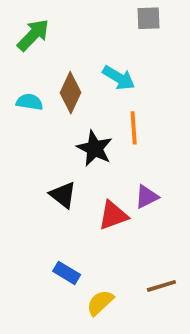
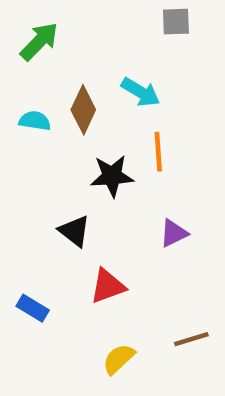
black star: (95, 148) -> (112, 176), turned -30
red triangle: (113, 215) -> (108, 286), moved
blue rectangle: (67, 273) -> (33, 308), moved

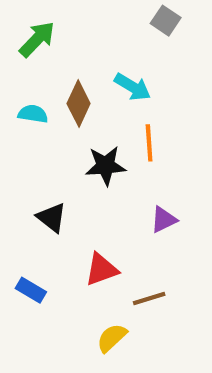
gray square: (176, 22) -> (166, 21), turned 36
black triangle: (75, 231) -> (52, 218), moved
brown line: (191, 339) -> (149, 298), moved

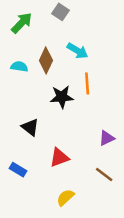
gray square: (166, 21) -> (61, 12), moved
purple triangle: (164, 220) -> (107, 138), moved
brown line: (149, 298) -> (104, 174), moved, turned 54

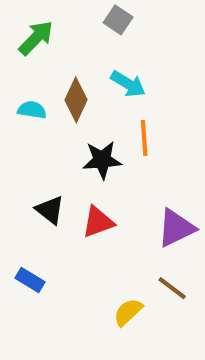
gray square: (61, 12) -> (118, 20), moved
purple triangle: (107, 138) -> (176, 228), size x1.5
red triangle: (59, 157) -> (98, 222), moved
yellow semicircle: (65, 197) -> (128, 312), moved

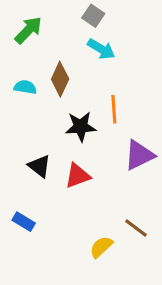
cyan arrow: (128, 84) -> (101, 49), moved
purple triangle: (176, 228) -> (139, 155), moved

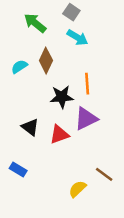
green arrow: (28, 30) -> (35, 23), moved, turned -95
cyan semicircle: (25, 87) -> (19, 67), turned -42
purple triangle: (139, 155) -> (86, 119), moved

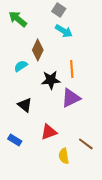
green arrow: (35, 23) -> (18, 19), moved
cyan semicircle: (19, 67) -> (21, 66), moved
red triangle: (59, 134) -> (49, 132), moved
yellow semicircle: (77, 189) -> (64, 156), turned -56

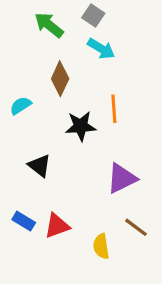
green arrow: (18, 19) -> (49, 25), moved
cyan semicircle: (21, 66) -> (21, 106), moved
purple triangle: (71, 98) -> (122, 178), moved
red triangle: (49, 132) -> (57, 226), moved

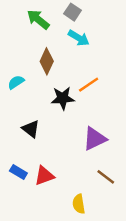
orange line: (114, 109) -> (89, 85), turned 60
yellow semicircle: (101, 246) -> (79, 204), moved

